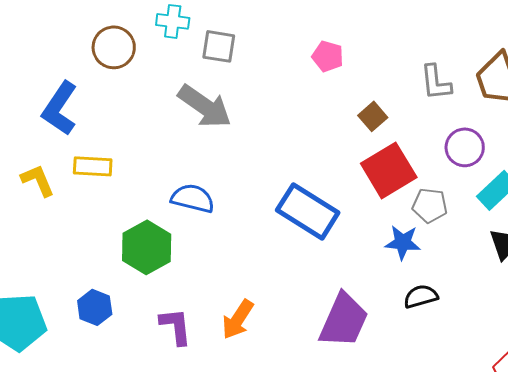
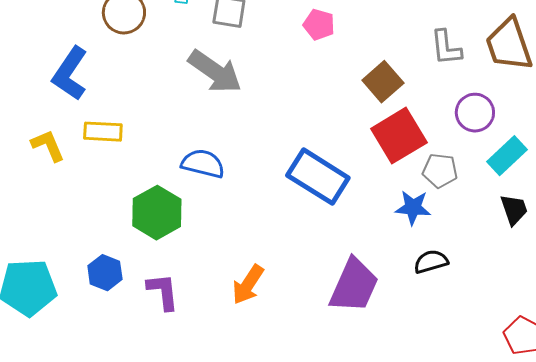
pink pentagon: (328, 56) -> (319, 25), moved
brown square: (373, 116) -> (383, 82), size x1.4
purple L-shape: (176, 326) -> (163, 292), moved

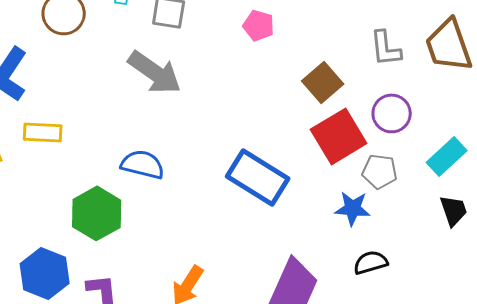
purple circle: (475, 113) -> (392, 113), moved
blue hexagon: (105, 273) -> (45, 273), size x1.4

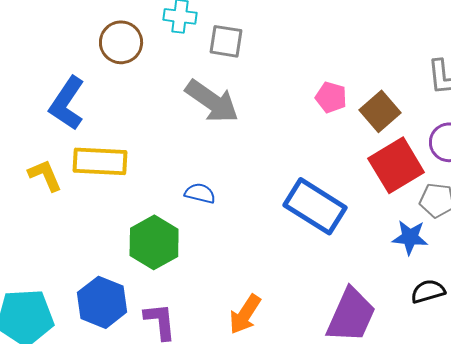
pink pentagon: (259, 25) -> (331, 97), moved
yellow rectangle: (43, 132) -> (100, 161), size x1.4
blue semicircle: (143, 164) -> (200, 193), size x0.7

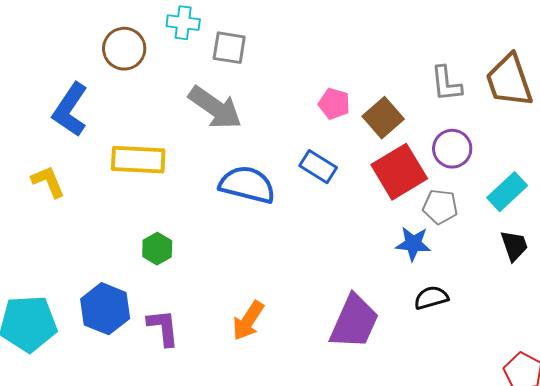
yellow rectangle: (100, 161) -> (138, 160), moved
blue semicircle: (200, 193) -> (247, 185), moved, size x1.8
blue rectangle: (315, 206) -> (318, 167), moved, size x0.6
green hexagon: (154, 242) -> (157, 249), size x0.6

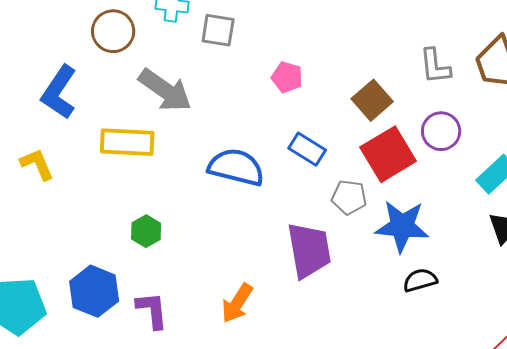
pink pentagon: (334, 104) -> (287, 77), moved
gray arrow: (215, 108) -> (165, 90), moved
gray pentagon: (440, 207) -> (349, 197), moved
blue star: (413, 244) -> (402, 226), size x1.5
purple trapezoid: (354, 322) -> (309, 250), moved, turned -34

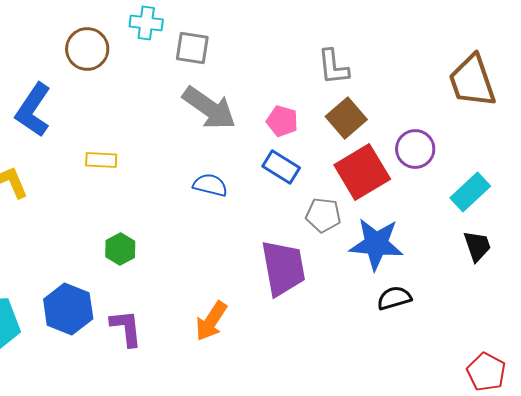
gray L-shape: (435, 66) -> (333, 67), moved
pink pentagon: (287, 77) -> (282, 121), moved
gray arrow: (165, 90) -> (209, 108), moved
yellow rectangle: (127, 142) -> (101, 160), size x0.6
blue semicircle: (236, 167) -> (210, 185), size x0.6

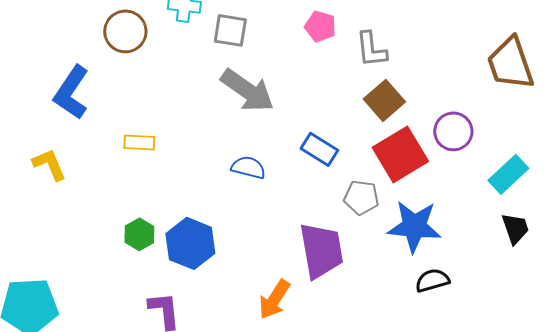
pink pentagon: (282, 121) -> (320, 26), moved
green hexagon: (120, 249) -> (139, 234), moved
blue hexagon: (68, 309) -> (190, 243), moved
orange arrow: (211, 321) -> (274, 299), moved

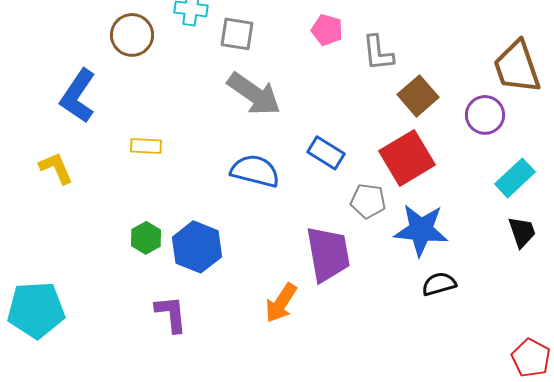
brown square: (384, 100) -> (418, 96), moved
purple circle: (453, 131) -> (485, 115), moved
blue semicircle: (248, 167) -> (255, 171), size x1.4

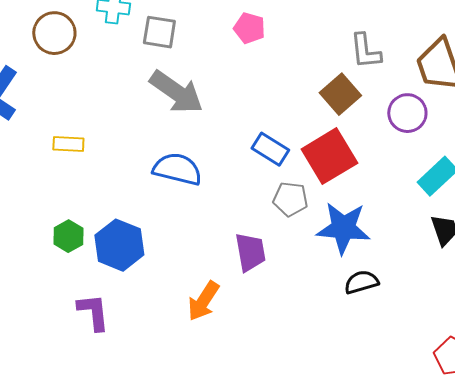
gray L-shape: (378, 53) -> (365, 51), moved
blue rectangle: (326, 153) -> (270, 149), moved
purple trapezoid: (328, 254) -> (250, 252), size x0.7

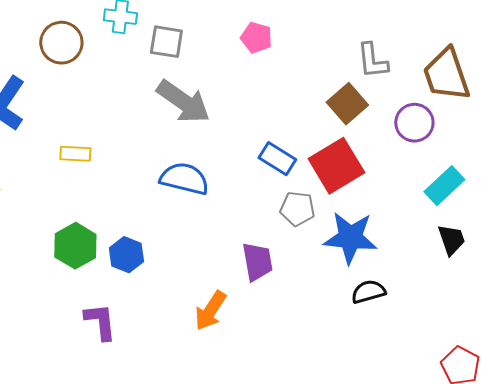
green hexagon: (68, 236) -> (75, 246), size x1.4
blue hexagon: (119, 245) -> (126, 255), size x0.7

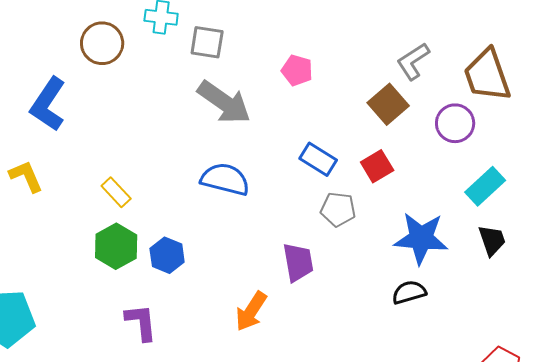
pink pentagon: (256, 38) -> (297, 70), moved
gray L-shape: (372, 61) -> (413, 61), turned 63
yellow rectangle: (75, 154) -> (116, 192), moved, turned 44
red square: (336, 166) -> (377, 166), size x0.6
blue star: (350, 238) -> (421, 238), moved

